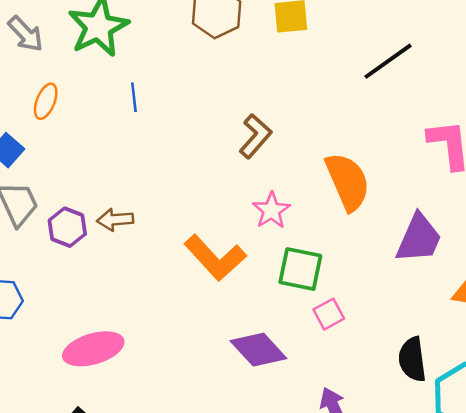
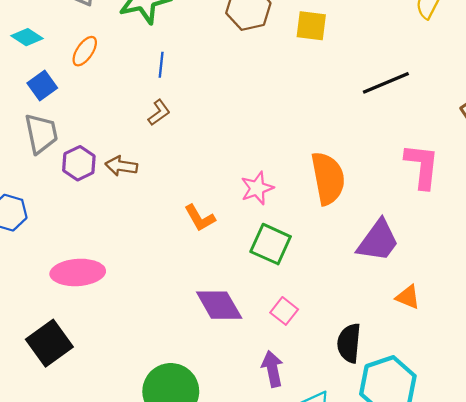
brown L-shape: (255, 136) -> (159, 113), moved, size x0.7
orange L-shape: (215, 258) -> (200, 218), size x0.6
pink square: (329, 314) -> (284, 311), moved, turned -36

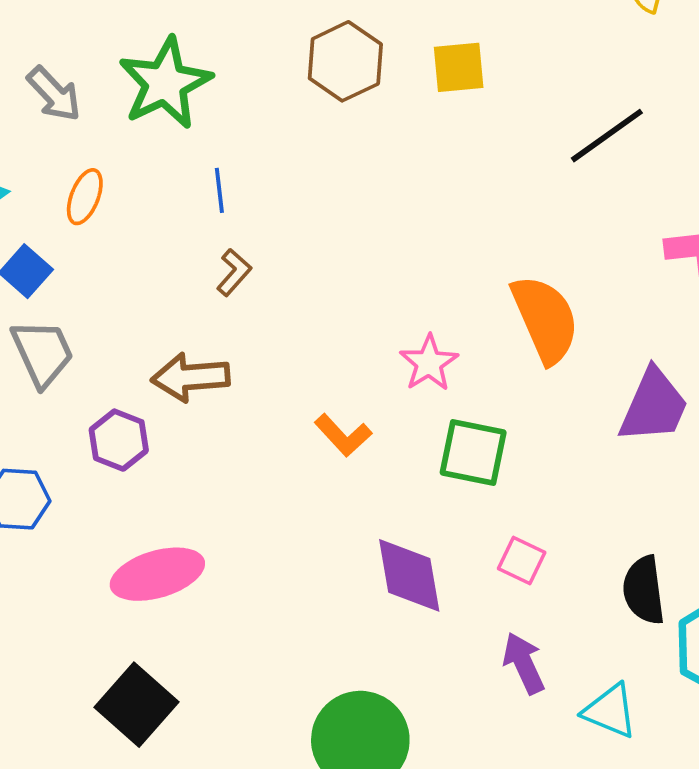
purple hexagon: (79, 163) -> (119, 440), moved
brown arrow: (121, 166) -> (191, 377), size x1.4
purple diamond: (219, 305) -> (409, 575), turned 33

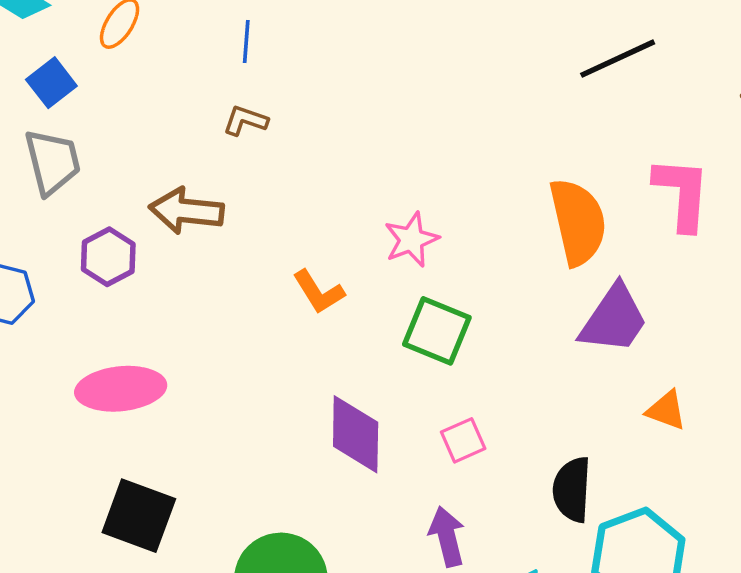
brown L-shape: (234, 272) -> (245, 121), turned -123
orange semicircle: (545, 319) -> (578, 222), moved
pink square: (522, 561) -> (463, 440), turned 30
black square: (136, 705) -> (139, 516), moved, turned -32

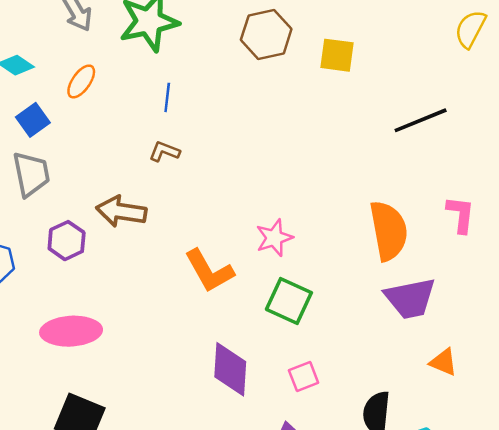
pink L-shape: (682, 193) -> (461, 214), size x0.7
orange L-shape: (319, 292) -> (209, 271), size x1.4
purple trapezoid: (614, 319) -> (410, 298), turned 42

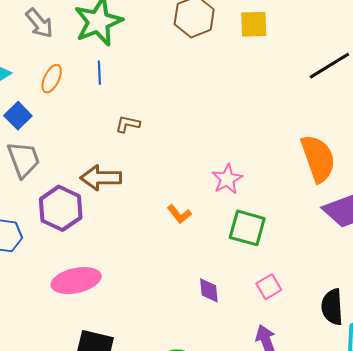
blue line: (167, 97) -> (99, 73), moved
purple hexagon: (67, 241) -> (61, 208), size x1.4
orange L-shape: (209, 271) -> (179, 214), size x0.6
purple diamond: (230, 369) -> (209, 290), size x0.6

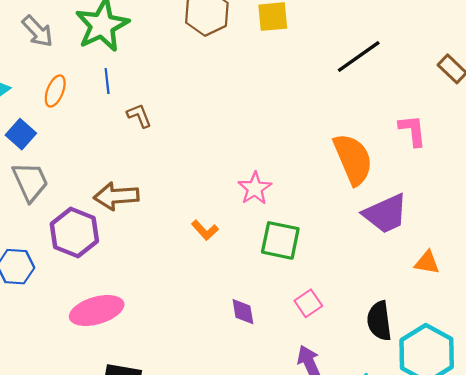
brown L-shape: (128, 124) -> (139, 116), moved, turned 60

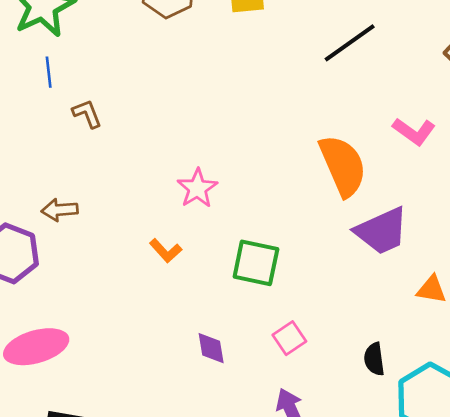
pink L-shape: (412, 130) -> (414, 131), turned 132
pink star: (255, 188) -> (197, 188), moved
brown arrow: (116, 196) -> (60, 210), size x0.7
black semicircle: (379, 321) -> (374, 359), size x0.7

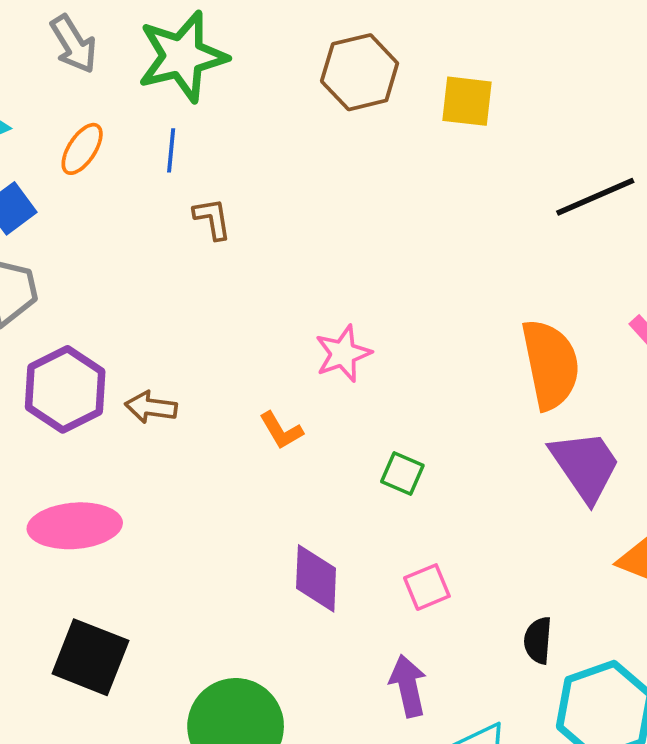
brown arrow: (60, 210) -> (151, 407), moved
purple trapezoid: (382, 231) -> (585, 466), turned -112
green square: (256, 263) -> (402, 474), size x0.6
purple diamond: (211, 348) -> (316, 578), size x1.4

